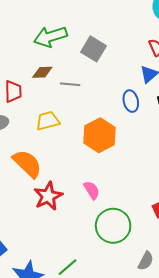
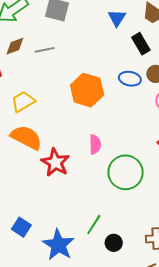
blue ellipse: (131, 101) -> (130, 79), moved, turned -50
yellow trapezoid: (48, 121) -> (23, 102), moved
pink semicircle: (92, 190) -> (95, 144), turned 48

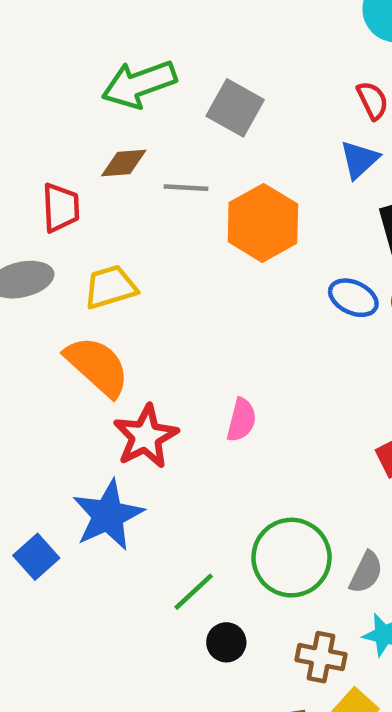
orange hexagon: (87, 90) -> (263, 223), moved
green circle: (126, 172) -> (292, 558), moved
blue star: (58, 245) -> (108, 515), moved

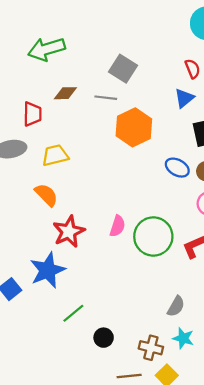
green arrow: (139, 84) -> (47, 49), moved
gray line: (186, 188) -> (106, 98), moved
orange semicircle: (97, 366) -> (46, 195), size x0.7
green circle: (292, 558) -> (153, 237), moved
green line: (194, 592) -> (73, 313), moved

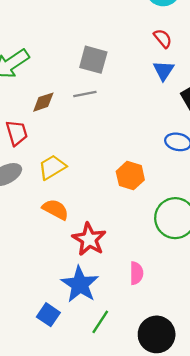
orange hexagon: (134, 127) -> (130, 176), moved, size x0.7
pink semicircle: (117, 226) -> (136, 273), moved
green line: (73, 313) -> (100, 322), moved
black circle: (104, 338) -> (157, 334), size x1.8

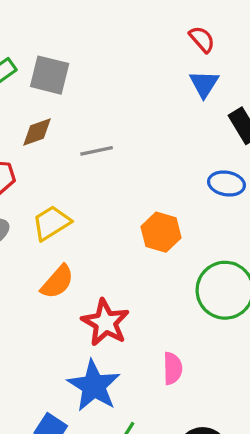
gray square: (93, 60) -> (50, 75), moved
gray line: (85, 94) -> (97, 151), moved
orange semicircle: (55, 209) -> (57, 282), turned 104

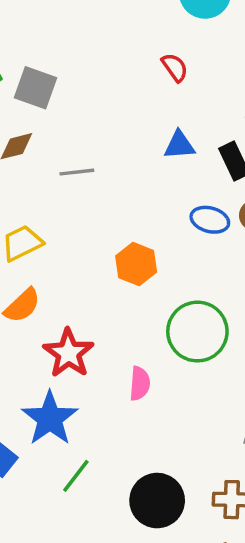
red semicircle: (202, 39) -> (175, 67), moved
blue triangle: (204, 84) -> (179, 145), moved, turned 48
pink semicircle: (173, 368) -> (140, 384), moved

